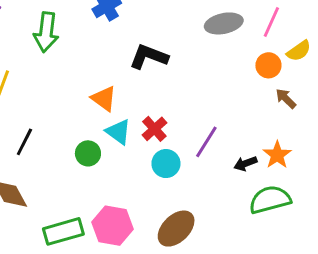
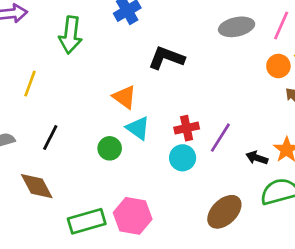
red cross: (154, 129) -> (187, 128), moved, turned 30
black arrow: (245, 164) -> (257, 158), turned 40
brown ellipse: (176, 229) -> (224, 212), moved

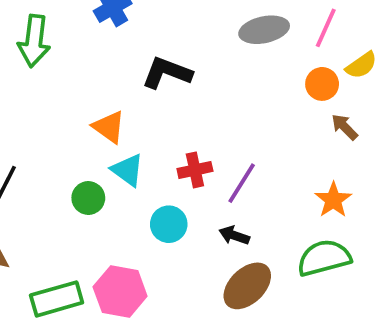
cyan circle: (183, 158) -> (169, 224), moved
black arrow: (257, 158) -> (234, 235), moved

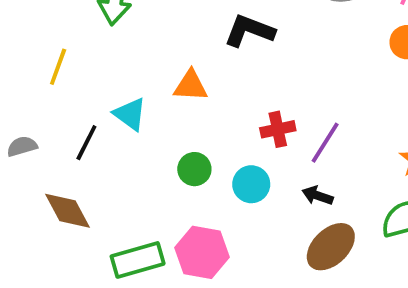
orange triangle: (109, 127) -> (191, 86), turned -33
cyan triangle: (128, 170) -> (130, 114), moved
green circle: (88, 198) -> (194, 169), moved

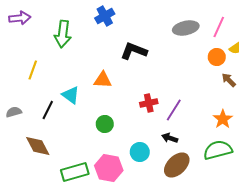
cyan circle: (251, 184) -> (140, 152), moved

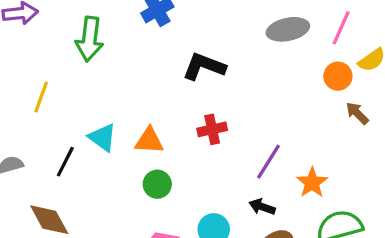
orange triangle: (103, 80) -> (149, 141), moved
red cross: (149, 103) -> (212, 129), moved
orange star: (223, 119) -> (312, 183), moved

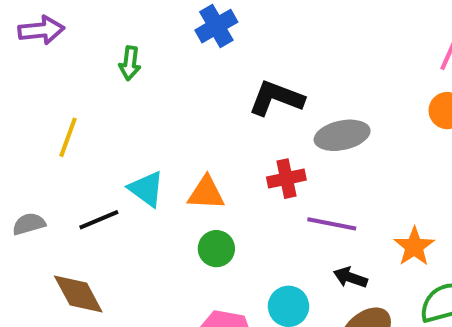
gray ellipse: (288, 29) -> (342, 135), moved
green arrow: (90, 39) -> (130, 63), size x0.6
black line: (65, 162) -> (99, 220), turned 40
purple line: (269, 162) -> (332, 224), moved, turned 69

